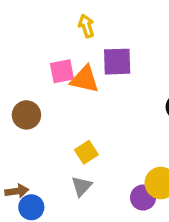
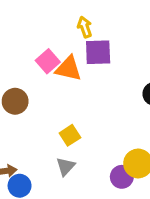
yellow arrow: (86, 26) -> (85, 27), moved
pink square: (62, 71) -> (48, 61), turned -30

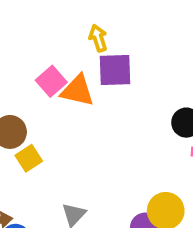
yellow square: (70, 135) -> (29, 158), moved

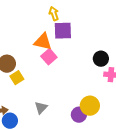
pink square: (51, 81) -> (49, 57), moved

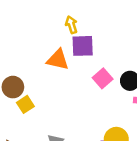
pink square: (49, 57) -> (103, 78), moved

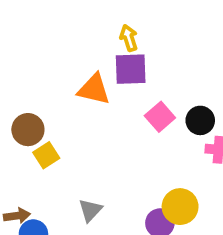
yellow arrow: (71, 25) -> (129, 38), moved

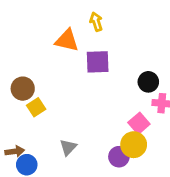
purple square: (131, 69) -> (98, 62), moved
orange triangle: (94, 89) -> (67, 40), moved
pink square: (160, 117) -> (139, 123), moved

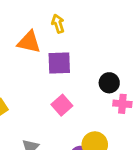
pink square: (139, 123) -> (62, 105), moved

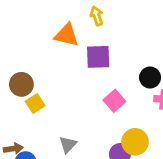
pink square: (62, 105) -> (114, 101), moved

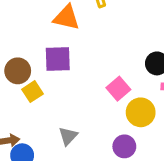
purple square: (98, 57) -> (58, 59), moved
yellow circle: (135, 142) -> (141, 112), moved

